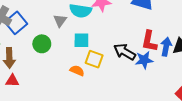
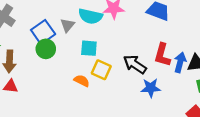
blue square: (16, 23) -> (43, 32), moved
blue star: (144, 60) -> (151, 88), moved

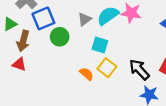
cyan semicircle: (90, 16) -> (108, 16), turned 120
blue square: (43, 32) -> (43, 18), moved

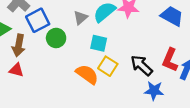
orange semicircle: (87, 74) -> (87, 74), size x1.5

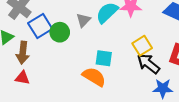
green circle: (56, 38) -> (60, 32), moved
cyan square: (99, 43) -> (104, 58), moved
yellow square: (108, 66) -> (142, 46), moved, turned 30

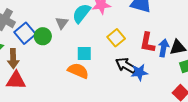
black arrow: (148, 64) -> (126, 66), moved
red triangle: (22, 78) -> (16, 80), size x1.5

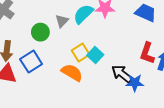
blue square: (25, 33) -> (31, 62), moved
yellow square: (116, 38) -> (81, 52), moved
cyan square: (84, 53) -> (95, 55), moved, turned 35

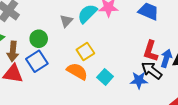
green circle: (40, 32) -> (39, 39), moved
cyan square: (95, 55) -> (105, 77), moved
black arrow: (122, 74) -> (152, 70), moved

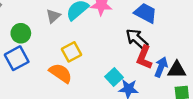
black arrow: (152, 70) -> (137, 39), moved
cyan square: (105, 77) -> (114, 77), moved

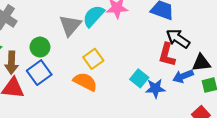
gray triangle: (53, 16) -> (70, 25), size x1.5
black arrow: (137, 39) -> (178, 39), moved
blue arrow: (161, 67) -> (183, 76), moved, turned -126

